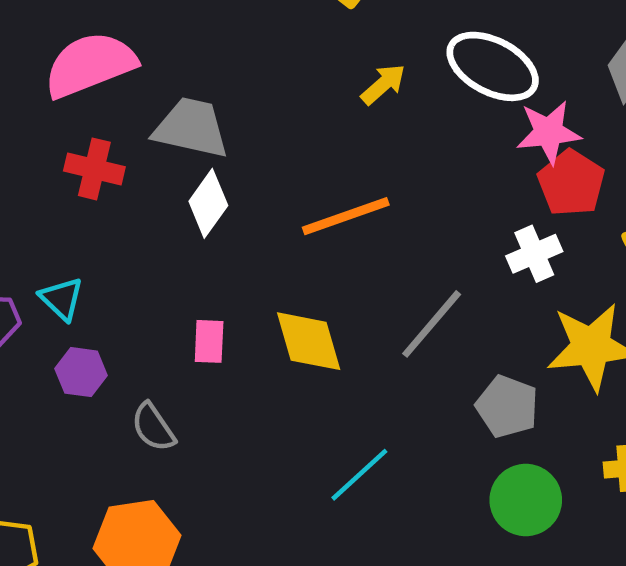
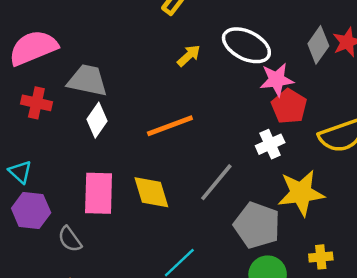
pink rectangle: (209, 341) -> (99, 193), size x1.8
purple hexagon: (81, 372) -> (31, 211), size x1.4
gray pentagon: (507, 406) -> (257, 225), size x1.4

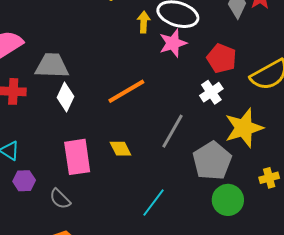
yellow arrow: (189, 56) -> (144, 22), moved, turned -35
pink star: (277, 80) -> (173, 43), moved
yellow diamond: (151, 192) -> (120, 149), size x0.7
purple hexagon: (31, 211) -> (24, 181), size x0.7
gray pentagon: (257, 225) -> (212, 161), turned 30

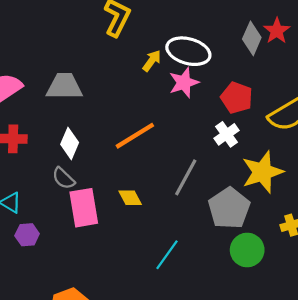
yellow arrow: (144, 22) -> (152, 61), turned 35
gray trapezoid: (52, 66) -> (64, 86), moved
gray semicircle: (60, 199) -> (63, 178), moved

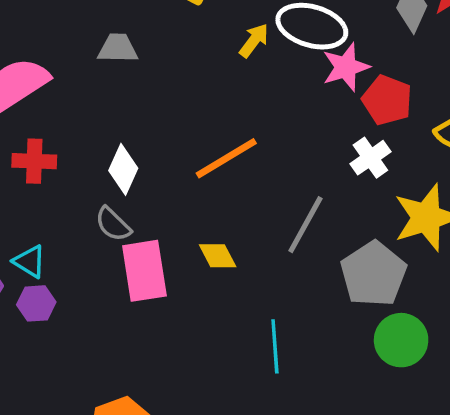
pink star: (184, 83) -> (346, 67), moved
gray trapezoid: (64, 86) -> (118, 48), moved, size x0.7
purple hexagon: (27, 235) -> (36, 303), moved
cyan line: (167, 255) -> (275, 346), turned -40

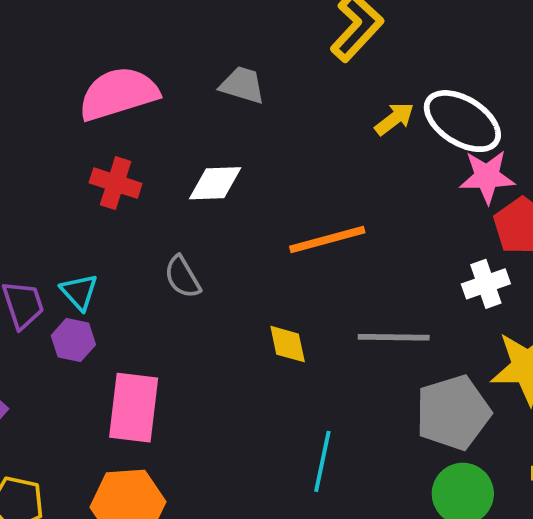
white diamond: (123, 169) -> (215, 183), moved, turned 48
gray line: (305, 225) -> (394, 337), turned 46
pink rectangle: (144, 271) -> (134, 408), moved

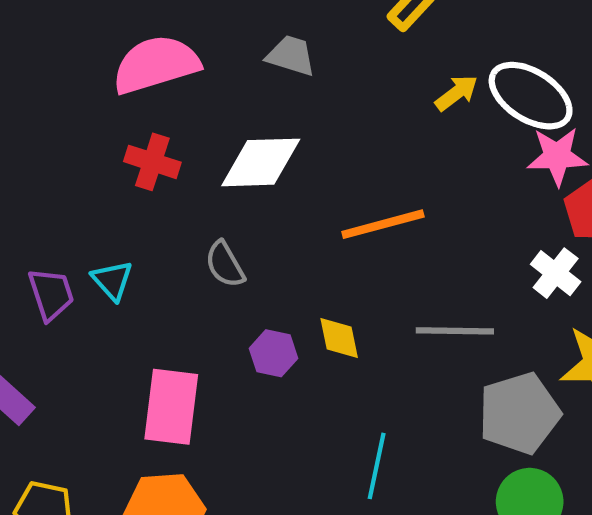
white diamond: (215, 183) -> (261, 162), size x1.4
white cross: (486, 284) -> (556, 273), turned -33
purple hexagon: (73, 340) -> (273, 353), moved

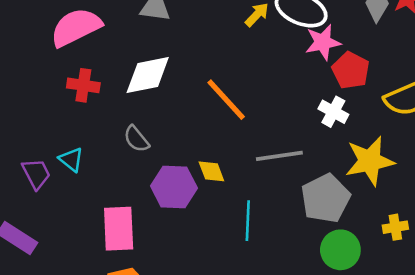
orange line: (383, 224) -> (226, 100), turned 72
purple hexagon: (273, 353) -> (174, 187), size x1.6
cyan line: (377, 466) -> (248, 221), moved

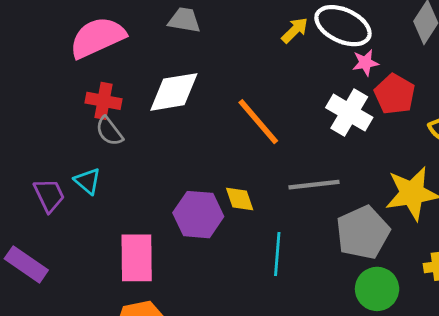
pink star: (323, 42) -> (365, 63), size x0.7
white cross: (333, 112) -> (349, 113), moved, size x1.4
gray semicircle: (136, 139) -> (109, 131), moved

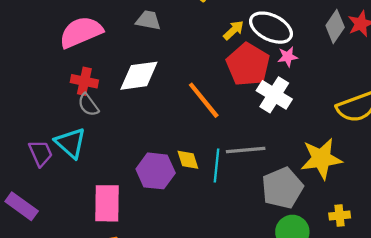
red pentagon: (395, 94) -> (248, 65), moved, size x1.4
cyan triangle: (88, 181) -> (71, 143), size x1.5
cyan line: (277, 254) -> (217, 166), moved

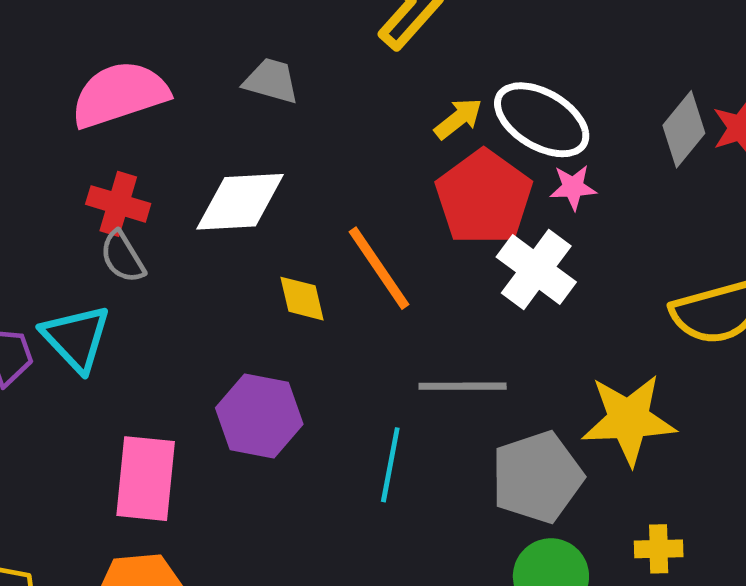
yellow diamond: (188, 160) -> (302, 299), moved
cyan line: (217, 166) -> (390, 465), moved

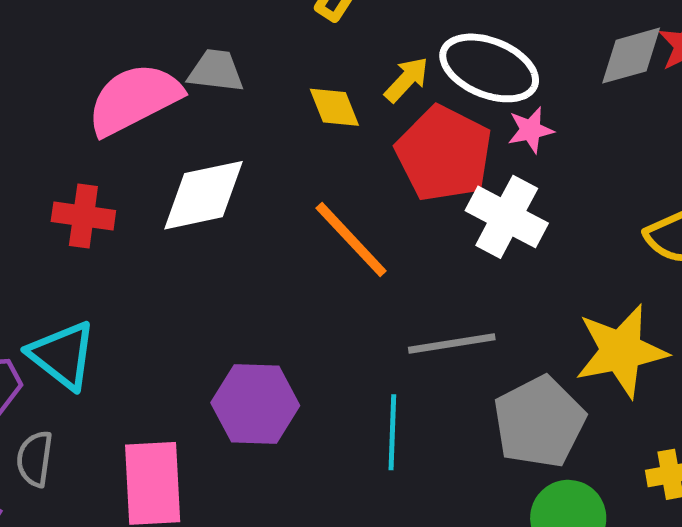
pink semicircle: (120, 94) -> (134, 99), moved
gray diamond: (684, 129) -> (631, 56), turned 44
gray semicircle: (122, 257) -> (35, 459), moved, turned 48
yellow diamond: (302, 299) -> (334, 107), moved

